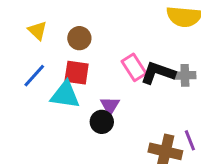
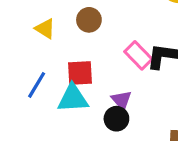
yellow triangle: (37, 31) -> (45, 29), moved
brown circle: (79, 38) -> (89, 20), moved

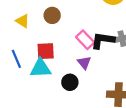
blue line: (37, 85) -> (16, 59), turned -54
purple triangle: (121, 100) -> (84, 63), moved

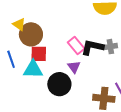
brown circle: (52, 15) -> (31, 34), moved, size x1.5
black circle: (70, 82) -> (59, 84), size x1.5

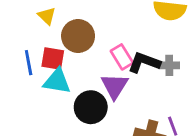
brown circle: (31, 34) -> (78, 36), moved
red square: (39, 54) -> (53, 58), moved
purple triangle: (74, 67) -> (115, 86), size x1.5

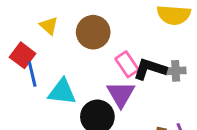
brown circle: (78, 36) -> (93, 32), moved
red square: (53, 58) -> (23, 55), moved, turned 30

